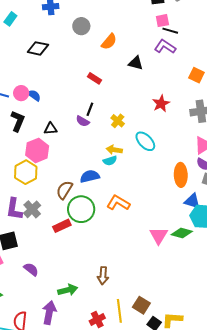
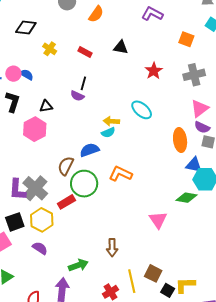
black triangle: (136, 63) -> (121, 47), moved
yellow cross: (118, 121) -> (50, 49), moved
yellow hexagon: (26, 172) -> (42, 220), moved
gray cross: (32, 209) -> (35, 188), size x1.4
pink triangle: (159, 236) -> (158, 220), moved

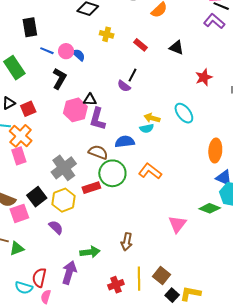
yellow cross: (50, 49) -> (107, 34), turned -32
black triangle: (46, 106) -> (90, 100), moved
brown semicircle: (66, 166) -> (98, 152), turned 72
purple L-shape: (17, 190) -> (97, 119), moved
black square: (15, 222) -> (37, 197), turned -30

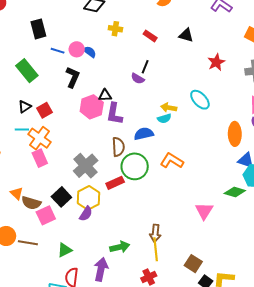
brown semicircle: (98, 152) -> (118, 147), turned 72
purple semicircle: (56, 227) -> (86, 214), moved, turned 84
green triangle: (17, 248) -> (65, 250), moved
yellow line: (139, 279) -> (156, 249), moved

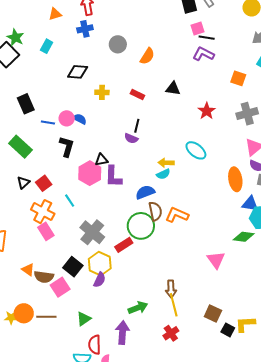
cyan line: (22, 129) -> (70, 201), moved, turned 64
brown semicircle: (118, 147) -> (155, 211), moved

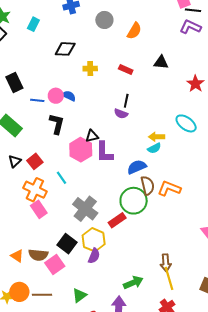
orange triangle: (28, 270) -> (17, 256), moved

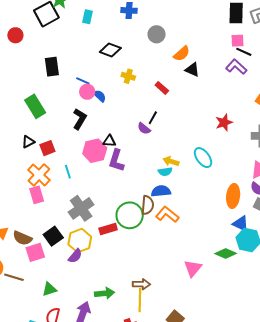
cyan rectangle: (33, 24) -> (87, 17), turned -32
black triangle: (161, 62) -> (192, 70), moved
blue line: (37, 100) -> (83, 81), moved
blue semicircle: (137, 167) -> (161, 191), moved
brown arrow: (166, 263) -> (141, 284), turned -102

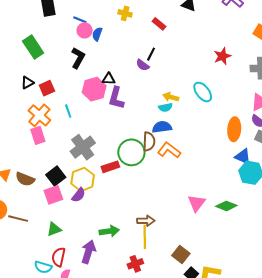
blue semicircle: (100, 96) -> (97, 34), turned -112
pink square: (35, 252) -> (53, 195), moved
green diamond: (226, 254) -> (226, 206), moved

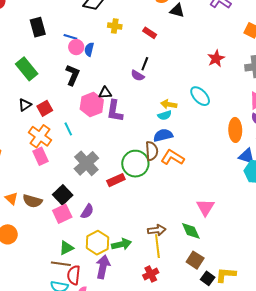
yellow hexagon: (83, 179) -> (97, 243), moved
green diamond: (226, 206) -> (191, 231), moved, turned 50
brown line: (18, 219) -> (61, 264), moved

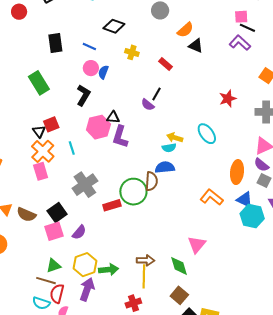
blue line: (70, 37) -> (89, 47), moved
black triangle: (25, 105) -> (39, 131), moved, turned -40
orange L-shape: (173, 157) -> (212, 197), moved

